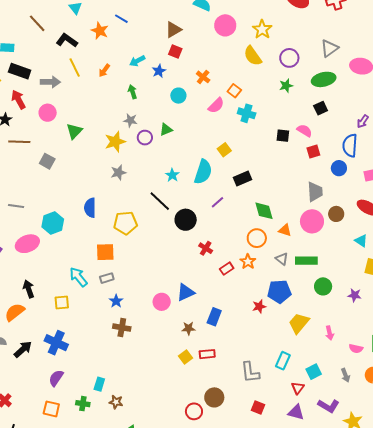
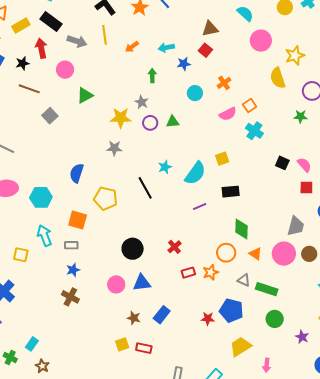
black circle: (186, 220) -> (133, 249), moved
cyan hexagon: (53, 223) -> (41, 197), moved
gray triangle: (282, 259) -> (244, 280), turned -32

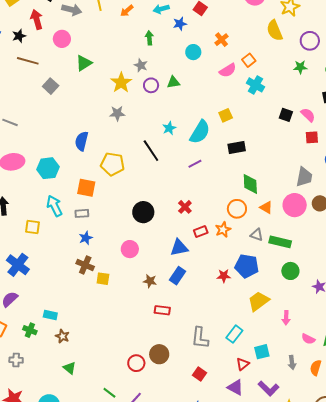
yellow star: (121, 118) -> (121, 83), turned -30
purple line: (200, 207) -> (195, 164), moved
blue triangle: (142, 283) -> (179, 248), moved
cyan rectangle: (32, 344) -> (50, 315), turned 72
yellow square: (122, 344) -> (103, 279), moved, turned 32

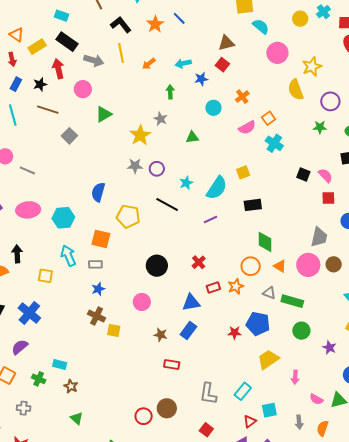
purple circle: (151, 85) -> (157, 169), moved
black line: (151, 151) -> (167, 204), turned -30

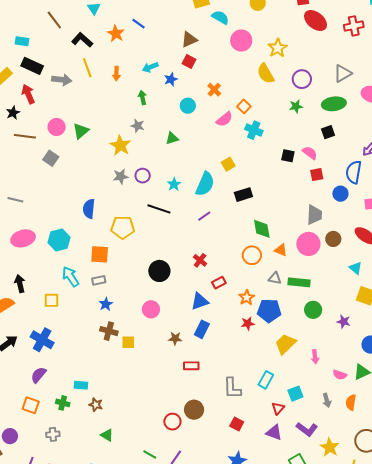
orange arrow: (149, 64) -> (116, 74), turned -40
pink circle: (83, 89) -> (57, 127), moved
orange star: (236, 286) -> (247, 297), moved

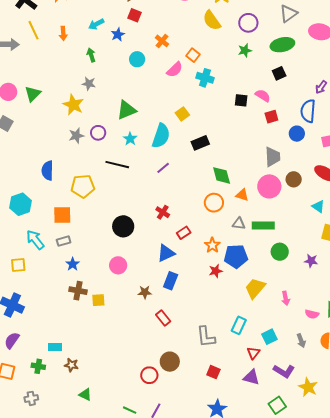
green triangle: (172, 138) -> (126, 110), moved, size x1.5
red rectangle: (191, 366) -> (163, 318), turned 56

